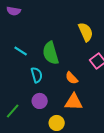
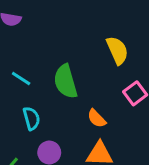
cyan semicircle: (37, 75) -> (31, 118), moved

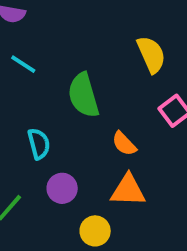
cyan line: (21, 78) -> (23, 64), moved

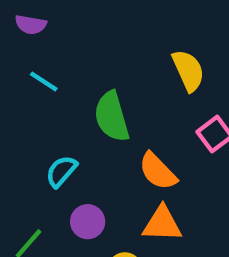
cyan semicircle: (39, 144) -> (61, 171), turned -124
orange semicircle: (124, 144) -> (158, 171), size x1.4

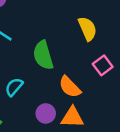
purple circle: (88, 222) -> (46, 113), moved

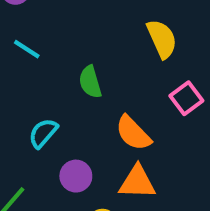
green semicircle: (43, 55) -> (90, 82), size x0.7
purple circle: (46, 113) -> (76, 176), moved

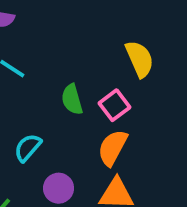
pink square: (186, 98) -> (114, 105), moved
orange semicircle: (133, 133) -> (113, 148), turned 72

